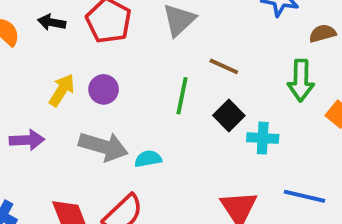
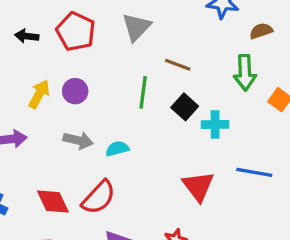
gray arrow: (103, 146) -> (78, 140), size x0.7

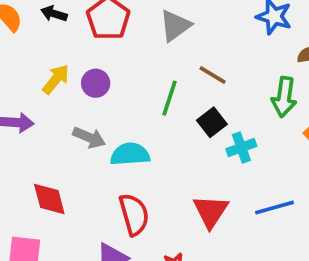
cyan cross: (215, 124) -> (241, 148), turned -30
cyan semicircle: (117, 149) -> (130, 154), size x1.5
blue line: (254, 172) -> (274, 208), turned -36
red semicircle: (99, 197) -> (134, 214), moved, turned -69

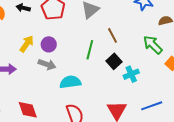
brown line: (213, 75) -> (113, 35), turned 35
green arrow: (284, 97) -> (153, 45), turned 130
gray arrow: (89, 137) -> (47, 64), moved

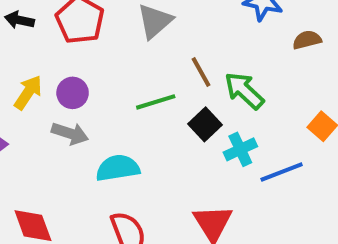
green arrow: (153, 45) -> (244, 91), moved
green line: (90, 50) -> (156, 102), turned 60
blue line: (152, 106) -> (282, 172), moved

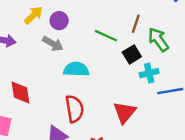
brown line: (201, 72) -> (136, 24), turned 36
green line: (156, 102) -> (106, 36), turned 30

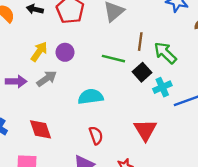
gray arrow: (53, 44) -> (47, 79), moved, turned -54
red semicircle: (74, 109) -> (96, 135), size x0.7

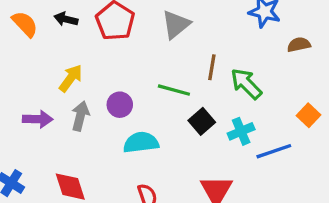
purple circle: (65, 52) -> (120, 105), moved
black square: (142, 72) -> (202, 121), moved
gray arrow: (47, 79) -> (80, 116), turned -42

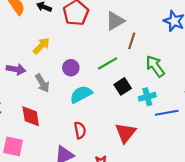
brown line: (212, 67) -> (132, 41), moved
green line: (174, 90) -> (108, 63), turned -54
gray arrow: (80, 116) -> (42, 83), moved, turned 126
cyan semicircle: (141, 142) -> (81, 94), turned -30

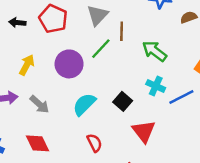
green line: (108, 63) -> (101, 49), moved
purple circle: (71, 68) -> (69, 64), moved, size x1.5
black square: (123, 86) -> (123, 101), moved
cyan cross: (147, 97) -> (156, 86), turned -35

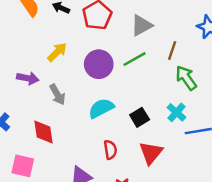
brown line: (122, 31) -> (172, 51), moved
red semicircle: (94, 143) -> (110, 150), moved

